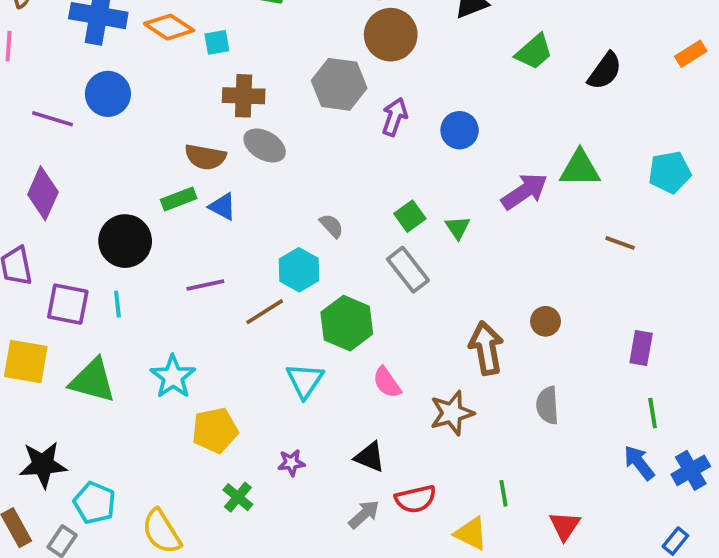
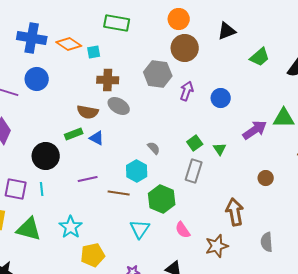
gray rectangle: (408, 270) -> (194, 171), turned 55
brown line: (265, 312) -> (119, 193), turned 40
brown circle: (546, 321) -> (266, 178), moved

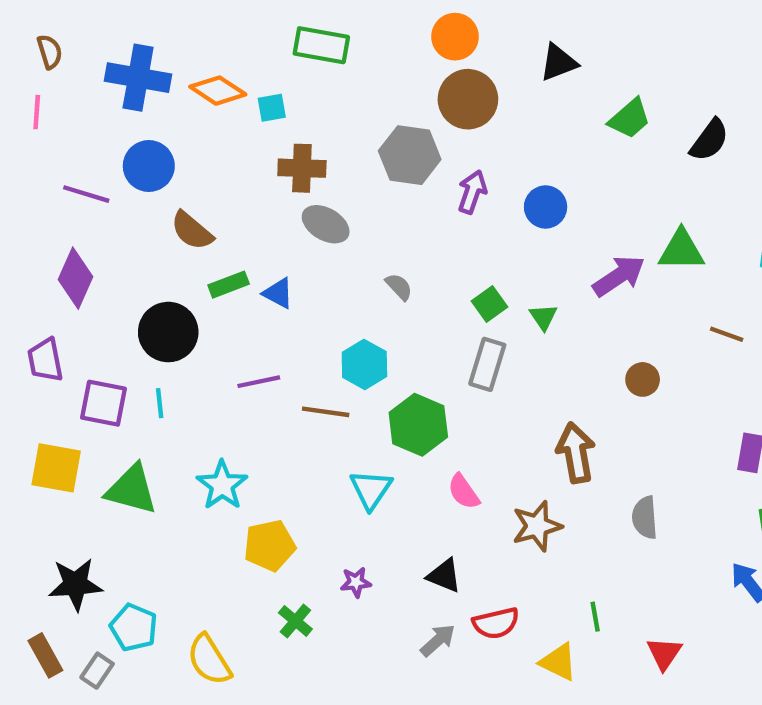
brown semicircle: (88, 112) -> (192, 231), moved, turned 30
gray semicircle: (154, 148) -> (399, 287), moved

